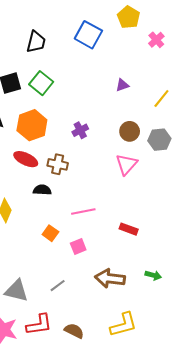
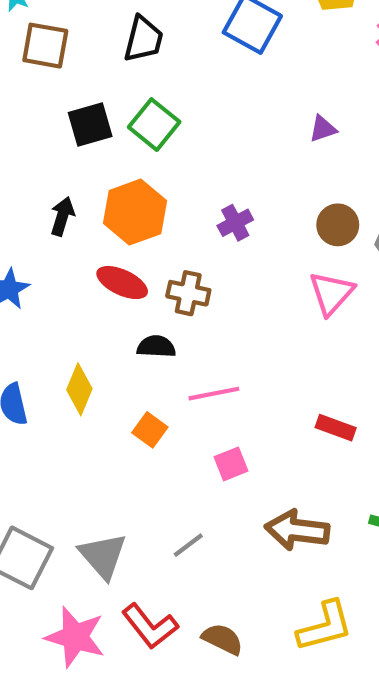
pink line: (83, 212) -> (214, 394), moved
orange square: (50, 233) -> (150, 430), moved
gray triangle: (16, 291) -> (103, 556), turned 35
red L-shape: (39, 325) -> (150, 626), turned 60

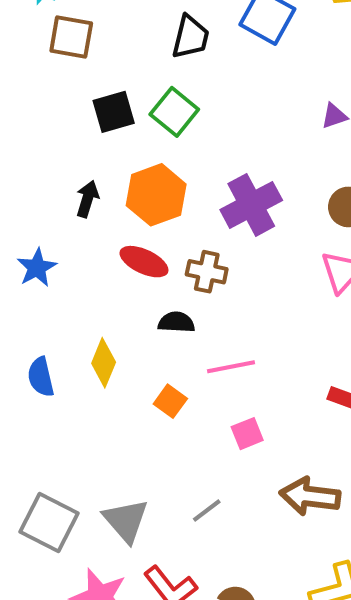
black trapezoid: (143, 39) -> (191, 37), moved
purple cross: (235, 223) -> (251, 205), size x1.8

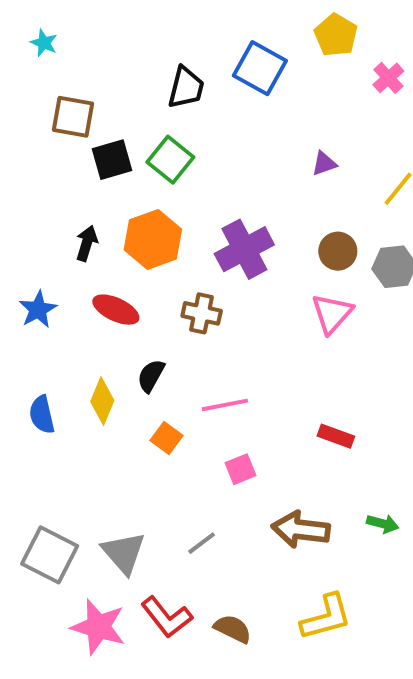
brown square: (71, 37) -> (73, 117), moved
red ellipse: (144, 262) -> (116, 310), moved
black semicircle: (176, 322) -> (151, 376), moved, turned -64

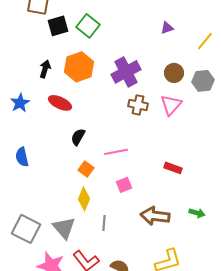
brown cross: (202, 313) -> (138, 105), moved
yellow diamond: (102, 401) -> (84, 199), moved
gray line: (202, 543) -> (104, 223), turned -49

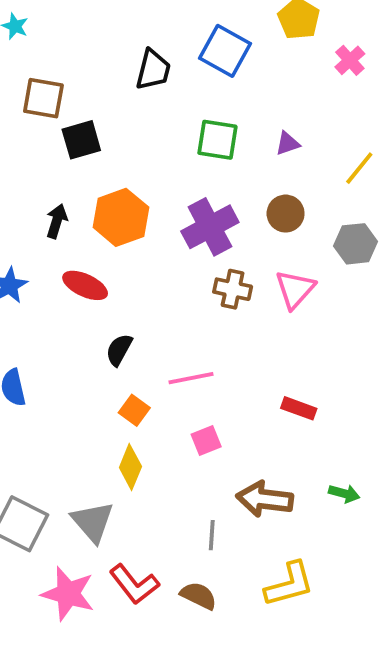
green square: (88, 26) -> (217, 140), moved, turned -30
brown circle: (174, 73) -> (286, 214), moved
gray line: (104, 223) -> (212, 535), moved

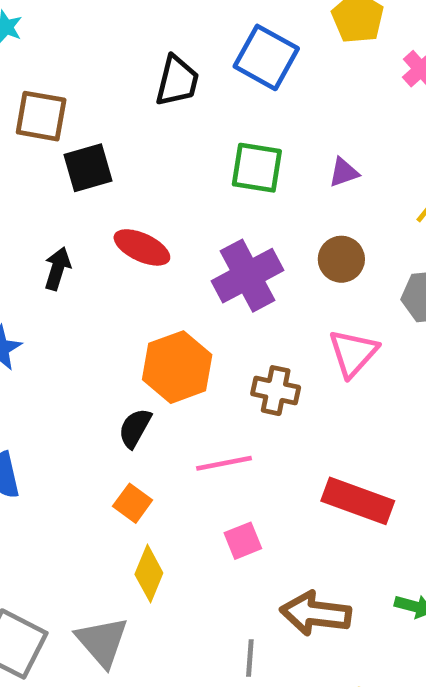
orange hexagon: (121, 217) -> (177, 367), moved
red ellipse: (85, 285) -> (142, 247), moved
brown cross: (233, 289) -> (276, 391), moved
red rectangle: (299, 408) -> (358, 501), size x1.6
orange square: (134, 410) -> (133, 503), moved

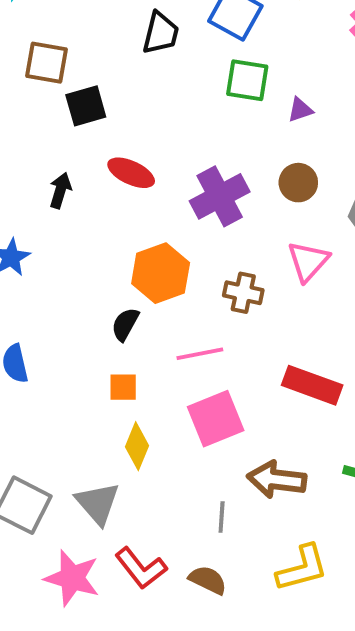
green square: (257, 168) -> (247, 80), moved
orange square: (133, 503) -> (123, 387), turned -36
pink square: (243, 541) -> (216, 419), size x1.8

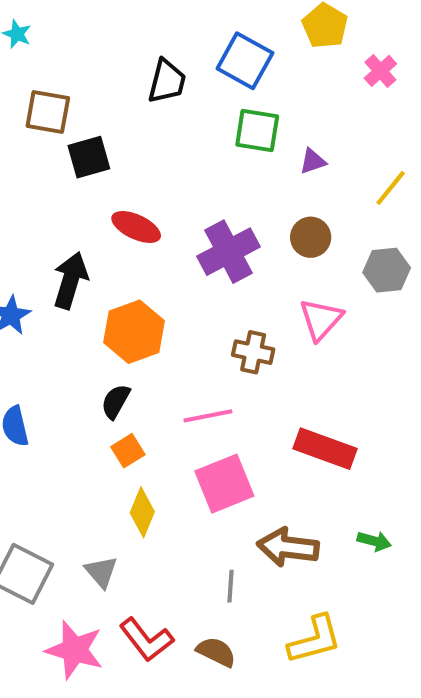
black arrow: (60, 190) -> (70, 280), moved, size x1.5
orange hexagon: (161, 273) -> (134, 332), moved
black semicircle: (125, 324) -> (116, 401), moved
orange square: (123, 387) -> (128, 451), turned -32
gray triangle: (98, 503) -> (101, 572), size x0.7

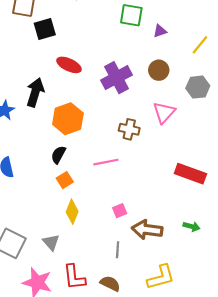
red rectangle: (325, 449) -> (190, 174), moved
pink square: (224, 484) -> (120, 211), moved, size x0.5
red L-shape: (146, 640) -> (74, 277), turned 32

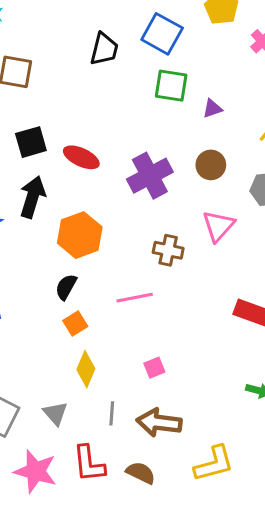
black square: (45, 29) -> (31, 142), moved
brown arrow: (147, 230) -> (159, 423), moved
gray line: (118, 250) -> (112, 413), moved

